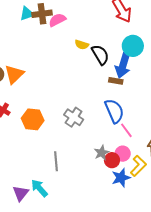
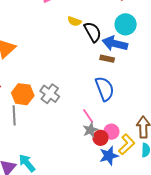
blue arrow: (123, 65) -> (115, 44), turned 85
gray cross: (74, 117) -> (50, 94), moved
pink line: (126, 130) -> (88, 116), moved
gray line: (56, 161) -> (14, 115), moved

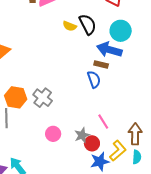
black semicircle: (93, 32) -> (88, 24), moved
blue semicircle: (105, 89) -> (94, 79), moved, size x0.7
pink line: (88, 116) -> (103, 122), moved
pink circle: (111, 132) -> (53, 134), moved

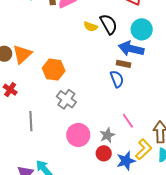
orange hexagon: (16, 97) -> (54, 70), moved
pink circle: (53, 134) -> (78, 135), size x1.5
red circle: (92, 143) -> (104, 153), moved

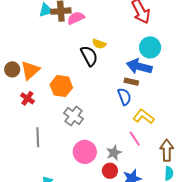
black semicircle: (109, 24) -> (89, 56), moved
red cross: (10, 90) -> (27, 98), moved
yellow L-shape: (144, 149) -> (144, 117), moved, turned -100

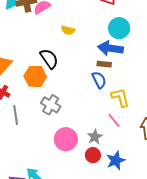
black semicircle: (89, 56) -> (49, 59), moved
yellow L-shape: (144, 117) -> (120, 97), turned 45
gray line: (38, 137) -> (16, 115), moved

